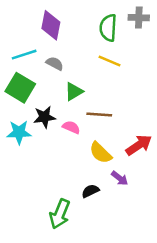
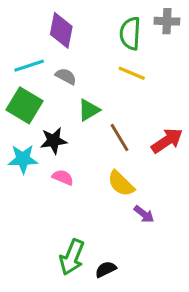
brown line: (99, 114) -> (119, 138), turned 55
pink semicircle: (71, 127) -> (63, 177), moved
red arrow: (139, 145) -> (167, 141), moved
black semicircle: (90, 191) -> (106, 269), moved

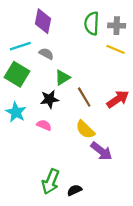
gray cross: (167, 21) -> (117, 26), moved
yellow line: (132, 73) -> (116, 49), moved
black star: (54, 141) -> (49, 99), moved
cyan star: (23, 159) -> (16, 112), turned 30
purple arrow: (144, 214) -> (101, 151), size x1.5

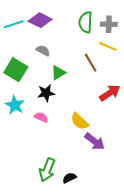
purple diamond: (43, 21) -> (40, 20), turned -75
cyan line: (20, 46) -> (14, 24), moved
brown line: (84, 97) -> (91, 63), moved

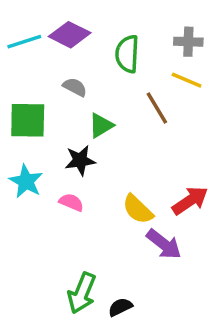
green semicircle: (86, 22) -> (127, 54), moved
green square: (16, 70) -> (28, 120), turned -30
red arrow: (110, 93) -> (190, 201), moved

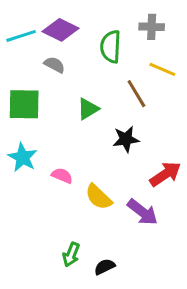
gray cross: (188, 42) -> (152, 27), moved
gray semicircle: (75, 87) -> (54, 65), moved
black star: (80, 160) -> (126, 139), moved
yellow semicircle: (138, 209) -> (99, 197), moved
green arrow: (82, 293) -> (71, 255), size x0.7

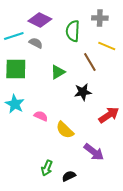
cyan line: (21, 36) -> (14, 36), moved
purple arrow: (143, 212) -> (94, 152), moved

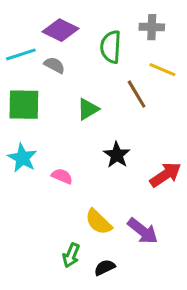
black star: (83, 92) -> (117, 155), moved, turned -30
yellow semicircle: (65, 130) -> (99, 222), moved

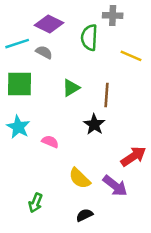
gray cross: (152, 27) -> (113, 15), moved
brown line: (137, 94) -> (106, 95), moved, turned 35
red arrow: (165, 175) -> (133, 156), moved
green arrow: (71, 255) -> (35, 203), moved

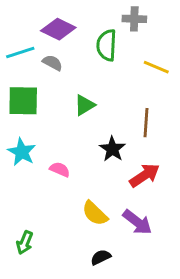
brown line: (106, 95) -> (146, 123), moved
red arrow: (133, 156) -> (145, 175), moved
green arrow: (35, 203) -> (25, 243), moved

